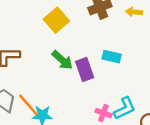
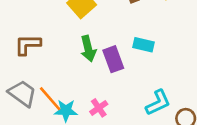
green arrow: (62, 60) -> (88, 49), turned 35
pink cross: (103, 113) -> (99, 108), moved, turned 35

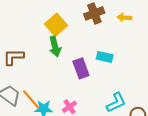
green arrow: (88, 49) -> (55, 47), moved

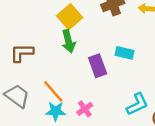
orange line: (31, 99) -> (53, 91), moved

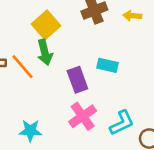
orange line: (53, 91) -> (23, 67), moved
pink cross: (85, 109) -> (83, 116), moved, size x1.5

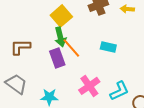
orange line: (23, 67) -> (71, 48), moved
purple rectangle: (77, 80) -> (57, 58), moved

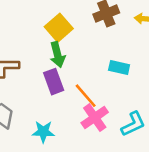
orange line: (71, 48) -> (86, 96), moved

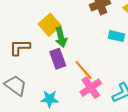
yellow square: (59, 28) -> (50, 25), moved
cyan rectangle: (119, 67) -> (117, 36), moved

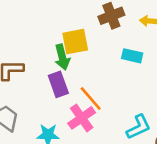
yellow square: (50, 25) -> (75, 42), moved, turned 30
pink cross: (91, 88) -> (82, 118), moved

